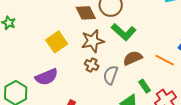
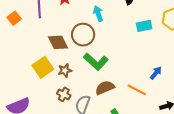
brown star: (93, 41) -> (65, 70), size x0.6
yellow square: (57, 42) -> (43, 67), moved

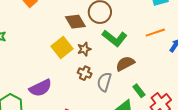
orange line: (137, 90) -> (155, 33), moved, turned -42

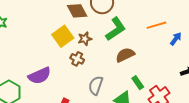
green L-shape: (115, 38) -> (116, 29), turned -75
brown cross: (85, 73) -> (77, 59), moved
gray semicircle: (104, 82) -> (96, 85), moved

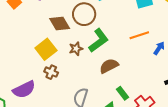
brown star: (85, 39) -> (76, 49), moved
brown cross: (77, 59) -> (51, 72), moved

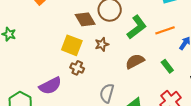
green L-shape: (99, 40) -> (137, 27), moved
yellow square: (46, 49) -> (72, 45), turned -30
green rectangle: (122, 93) -> (167, 66), moved

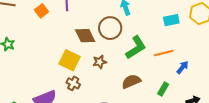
green rectangle: (167, 66) -> (163, 89), turned 64

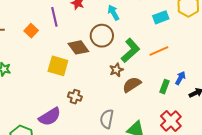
yellow square: (70, 60) -> (58, 66), moved
brown star: (100, 62) -> (116, 70), moved
blue arrow: (182, 67) -> (180, 78), moved

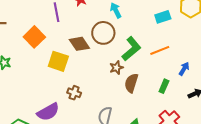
orange square: (31, 31) -> (34, 37), moved, size x1.5
blue arrow: (180, 78) -> (184, 69), moved
brown semicircle: (132, 85) -> (131, 83), turned -42

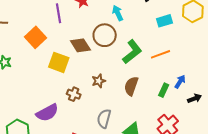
brown star: (116, 68) -> (99, 81), moved
blue arrow: (184, 69) -> (180, 82), moved

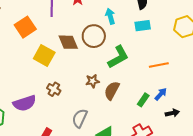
cyan rectangle: (165, 21) -> (143, 26), moved
orange line: (160, 54) -> (159, 65), moved
brown star: (99, 81) -> (92, 81), moved

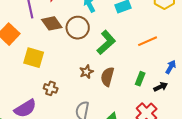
brown diamond: (68, 42) -> (52, 23), moved
blue arrow: (161, 94) -> (171, 67), moved
black arrow: (172, 113) -> (161, 87), moved

